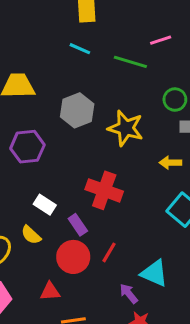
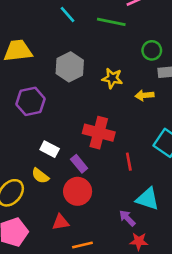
cyan line: (80, 49) -> (68, 15), turned 30
yellow star: (126, 128) -> (112, 78), size x0.7
yellow arrow: (170, 163) -> (144, 95), moved
red line: (109, 252) -> (129, 162), moved, turned -36

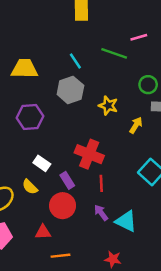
cyan line: (68, 15) -> (75, 61), moved
yellow arrow: (144, 95) -> (136, 125), turned 119
red line: (129, 162) -> (101, 183), moved
purple arrow: (127, 218) -> (101, 213), moved

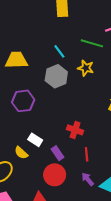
yellow star: (108, 106) -> (86, 68), moved
red cross: (89, 154) -> (75, 130), size x0.7
yellow semicircle: (30, 187) -> (21, 153), moved

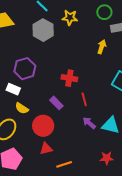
purple hexagon: (23, 101) -> (25, 69), moved
white rectangle: (35, 140) -> (13, 89), moved
red circle: (55, 175) -> (43, 126), moved

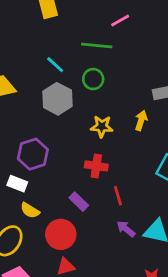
green circle: (104, 12) -> (93, 79), moved
yellow star: (70, 18) -> (102, 126), moved

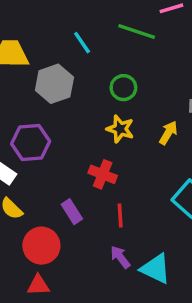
green circle: (93, 79) -> (123, 88), moved
gray hexagon: (57, 99) -> (54, 84), moved

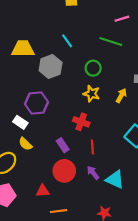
green line: (137, 31) -> (111, 42), moved
red circle: (41, 246) -> (64, 171), moved

